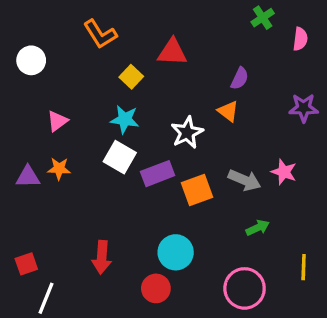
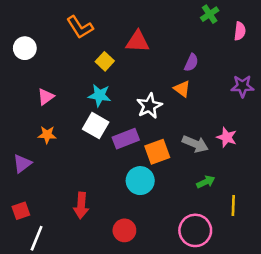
purple triangle: (28, 177) -> (22, 164), moved, turned -36
cyan circle: (176, 252) -> (140, 181), moved
yellow line: (304, 267) -> (233, 205), moved

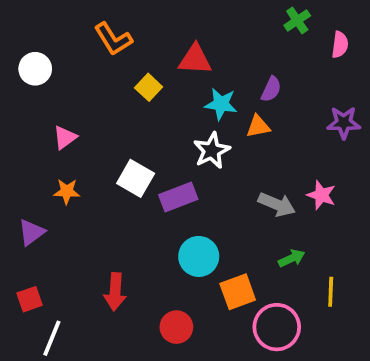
orange triangle: (182, 89) -> (258, 126), turned -48
cyan star: (100, 95) -> (221, 104), moved
orange square: (157, 152) -> (238, 292), moved

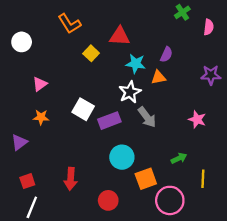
gray arrow: (277, 204) -> (147, 117), moved, turned 30
red square: (30, 299) -> (27, 181), moved

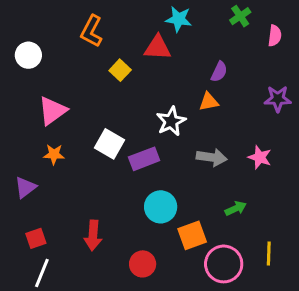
orange L-shape: (69, 24) -> (91, 31), turned 60
cyan star: (136, 64) -> (179, 19), moved
pink triangle: (40, 84) -> (52, 111), size x1.5
gray arrow: (147, 117) -> (212, 157), moved, turned -45
yellow line: (203, 179) -> (269, 253), moved

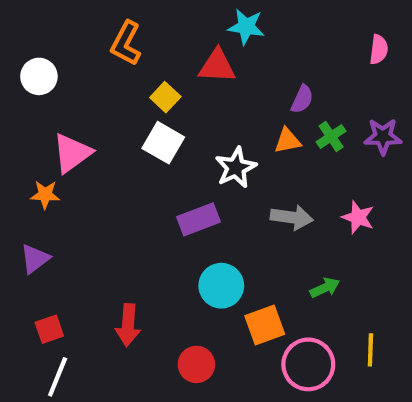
green cross: (240, 16) -> (331, 136), moved
white square: (109, 144) -> (163, 143), moved
orange star: (54, 154) -> (45, 195), moved

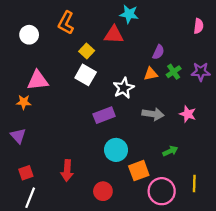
white circle: (39, 76) -> (29, 35), moved
pink triangle: (72, 153) -> (38, 80), turned 30
purple triangle: (35, 259) -> (18, 136), turned -35

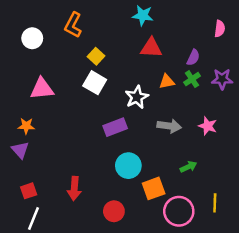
red triangle: (114, 35) -> (151, 48), moved
purple semicircle: (158, 52) -> (193, 57), moved
orange star: (24, 102) -> (26, 126), moved

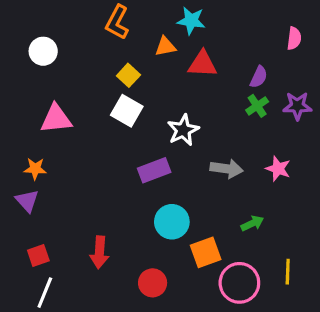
orange L-shape: (73, 25) -> (117, 22), moved
orange triangle: (167, 82) -> (165, 46), moved

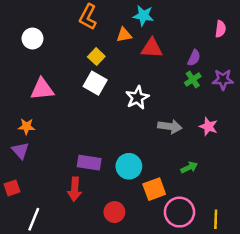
purple rectangle: (154, 170) -> (89, 163), moved, turned 30
red square: (38, 256) -> (12, 188), moved
yellow line: (288, 272) -> (216, 219), moved

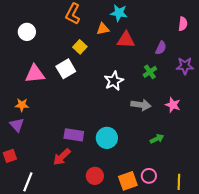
green cross: (193, 79) -> (150, 72), moved
white square: (95, 83) -> (66, 69), moved, turned 30
red arrow: (75, 189) -> (62, 157), turned 42
orange square: (154, 189) -> (128, 181), moved
pink circle: (179, 212) -> (149, 176), size x0.6

